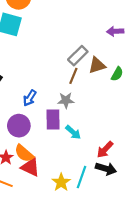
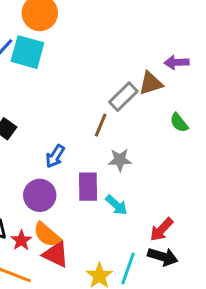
brown triangle: (97, 65) -> (151, 83), moved
green semicircle: (117, 74) -> (179, 123), turned 112
brown line: (73, 76) -> (101, 125), moved
gray star: (66, 100) -> (120, 160), moved

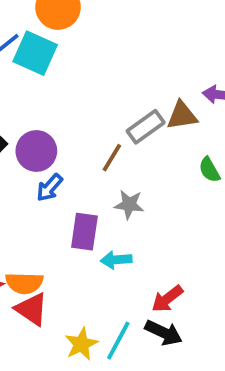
purple circle: (40, 195) -> (36, 151), moved
cyan arrow: (116, 205) -> (116, 260), turned 125
orange semicircle: (47, 235) -> (24, 283), turned -48

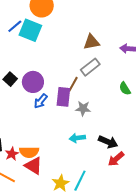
brown triangle: (182, 115) -> (91, 42), moved
purple rectangle: (84, 232) -> (63, 97), moved
red arrow: (167, 299) -> (116, 159), moved
black arrow: (164, 333) -> (108, 142), moved

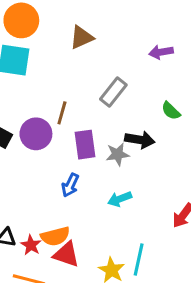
brown triangle: (91, 42) -> (82, 37), moved
brown line: (73, 84) -> (62, 113), moved
blue arrow: (41, 101) -> (70, 185), moved
black arrow: (108, 142) -> (140, 140), moved

